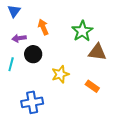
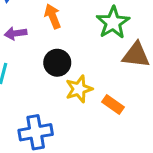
black circle: (33, 54) -> (57, 63), moved
orange rectangle: (92, 86) -> (113, 104), moved

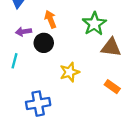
black circle: (57, 63) -> (44, 43), moved
orange rectangle: (113, 104) -> (112, 87), moved

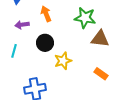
green star: (94, 24) -> (85, 18), turned -30
black circle: (44, 43) -> (45, 43), moved

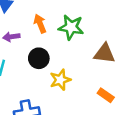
green star: (85, 18) -> (71, 27), moved

